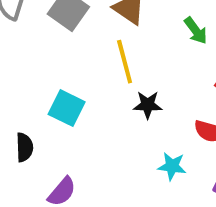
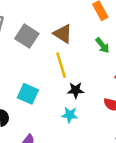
cyan star: (172, 166) -> (70, 115), moved

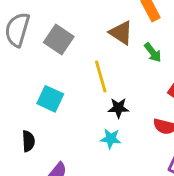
brown triangle: (63, 34) -> (121, 33), moved
cyan square: (28, 94) -> (50, 99), moved

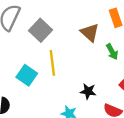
yellow line: (101, 76) -> (52, 63), moved
black star: (118, 108) -> (88, 91), moved

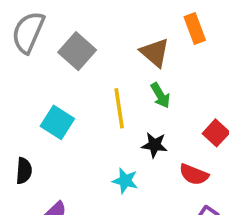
green arrow: (112, 52) -> (160, 95), moved
yellow line: (52, 63) -> (119, 108), moved

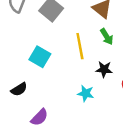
black semicircle: (24, 171) -> (19, 89), turned 56

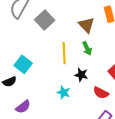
cyan square: (40, 57) -> (23, 64), moved

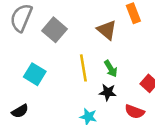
green arrow: (87, 48) -> (111, 69), moved
cyan square: (23, 64) -> (35, 74), moved

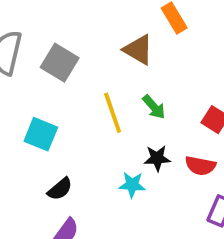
black star: (108, 92) -> (157, 158), moved
black semicircle: (20, 111) -> (60, 189), moved

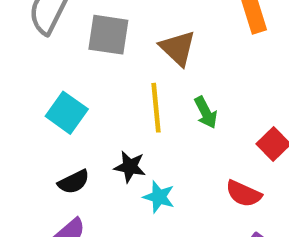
brown triangle: (138, 50) -> (178, 48), moved
gray square: (60, 63) -> (108, 35), turned -36
black star: (157, 158) -> (130, 167), moved

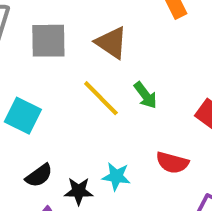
yellow line: (156, 108) -> (101, 98), turned -30
black star: (130, 167) -> (79, 191), moved
red semicircle: (244, 194) -> (172, 163), moved

